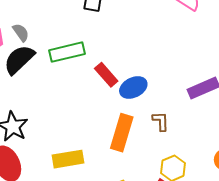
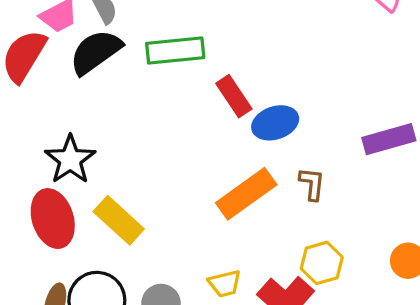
orange rectangle: (122, 133) -> (246, 194), turned 30
yellow rectangle: (68, 159) -> (119, 220), moved, turned 44

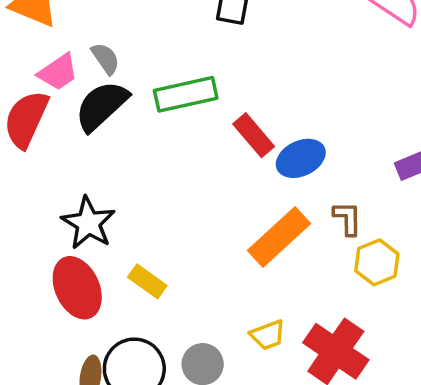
yellow rectangle: (119, 220) -> (147, 281), size x0.7
yellow hexagon: (322, 263) -> (377, 262), moved

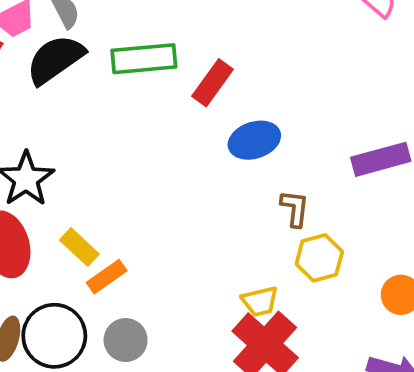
red rectangle: (254, 135) -> (212, 83), moved, turned 69
orange rectangle: (279, 237) -> (107, 277), moved, size x0.6
yellow trapezoid: (268, 335) -> (260, 301), moved

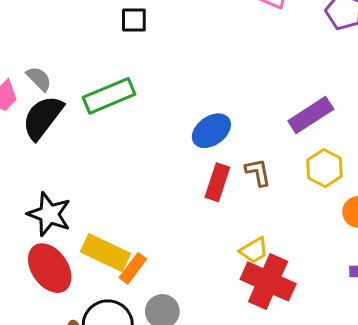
red rectangle: (212, 83) -> (217, 182), moved
yellow rectangle: (79, 247) -> (105, 253), size x1.5
yellow hexagon: (319, 258) -> (324, 168), moved

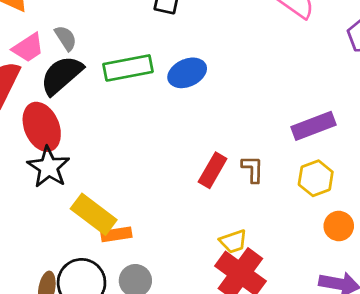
blue ellipse: (211, 131) -> (187, 73), moved
red ellipse: (50, 268) -> (42, 127), moved
orange rectangle: (133, 268) -> (116, 234), turned 32

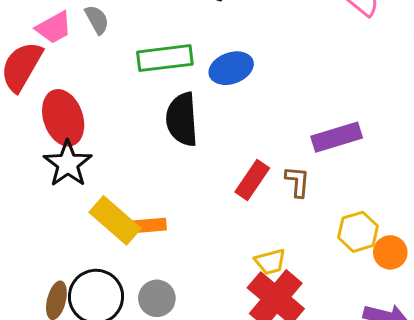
black semicircle: (62, 75) -> (182, 119), moved, turned -57
purple rectangle: (313, 126) -> (337, 137), moved
yellow hexagon: (316, 178) -> (358, 232), moved
orange rectangle: (116, 234) -> (149, 225), moved

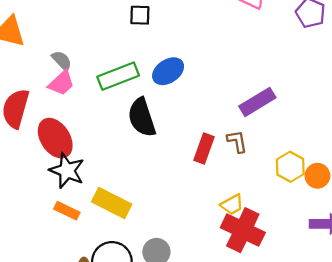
pink trapezoid: (54, 28) -> (61, 83), moved
orange rectangle: (149, 225) -> (67, 211), moved, turned 45

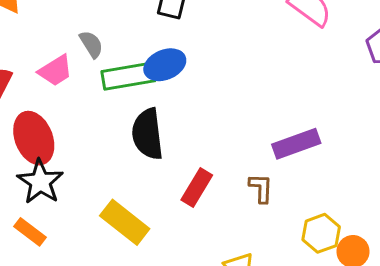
gray semicircle: (62, 61) -> (91, 44), moved
blue ellipse: (168, 71) -> (165, 65), moved
red rectangle: (204, 149) -> (197, 188), moved
yellow rectangle: (112, 203) -> (125, 222), moved

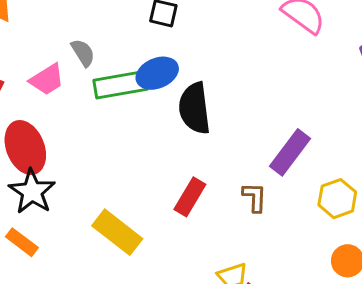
black semicircle: (148, 134) -> (194, 108), moved
purple rectangle: (296, 144) -> (290, 152), turned -33
yellow hexagon: (321, 233) -> (337, 199), moved

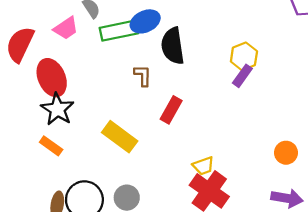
purple rectangle: (290, 152) -> (242, 76), size x0.7
brown L-shape: (255, 197) -> (143, 76), moved
yellow hexagon: (337, 199) -> (244, 56), moved

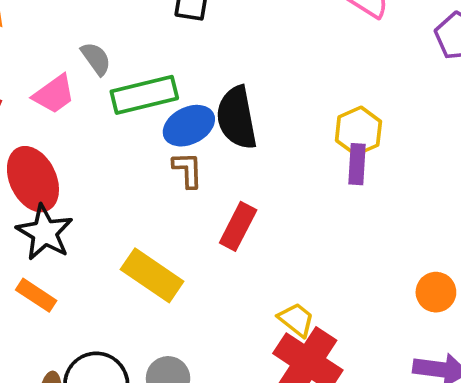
blue ellipse: (145, 21) -> (189, 126), moved
purple rectangle: (242, 76) -> (357, 164), turned -30
yellow trapezoid: (203, 166) -> (296, 320), turned -120

